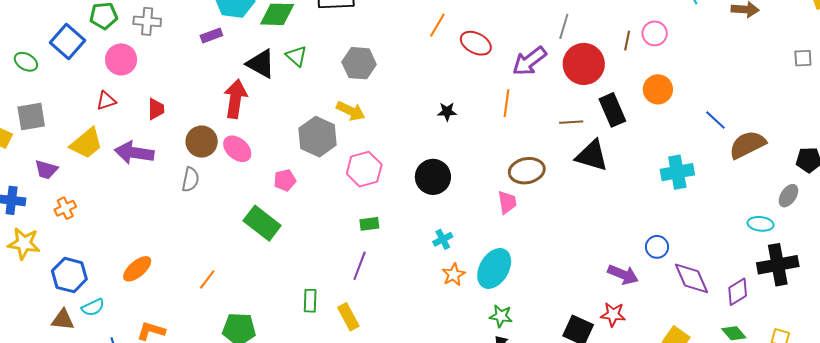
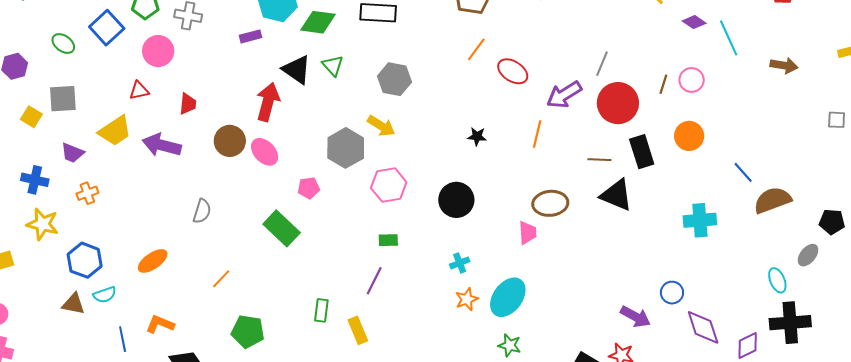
gray semicircle: (190, 179) -> (202, 211), moved
cyan ellipse: (761, 224) -> (777, 280), turned 55

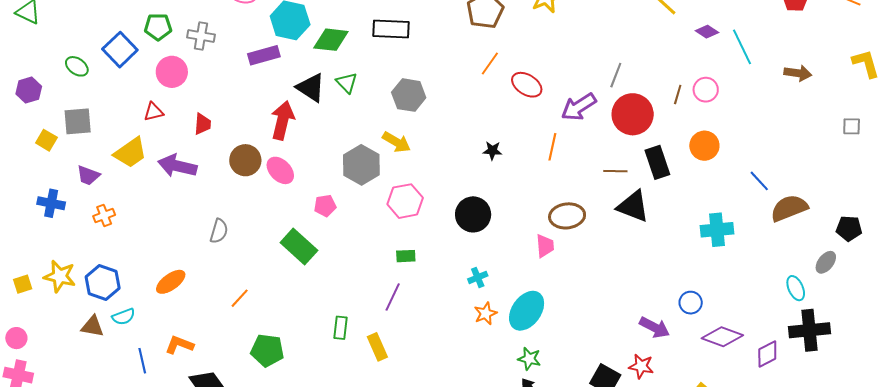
purple rectangle: (251, 36) -> (264, 55), size x1.4
yellow star: (43, 224) -> (60, 276), moved
purple diamond: (703, 327) -> (722, 337), turned -51

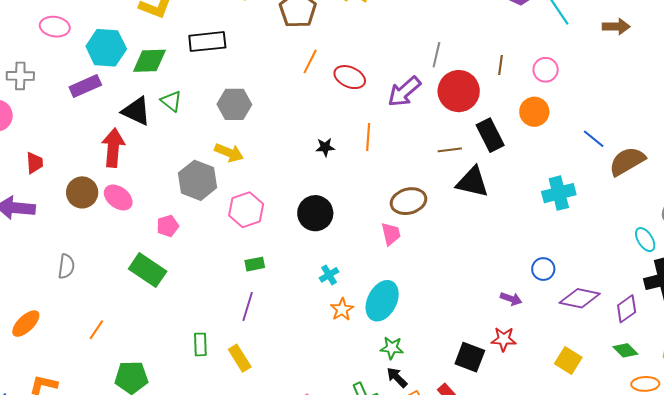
pink circle: (706, 90) -> (546, 70), moved
orange line: (552, 147) -> (368, 137), moved
purple arrow: (654, 327) -> (511, 299), size x0.7

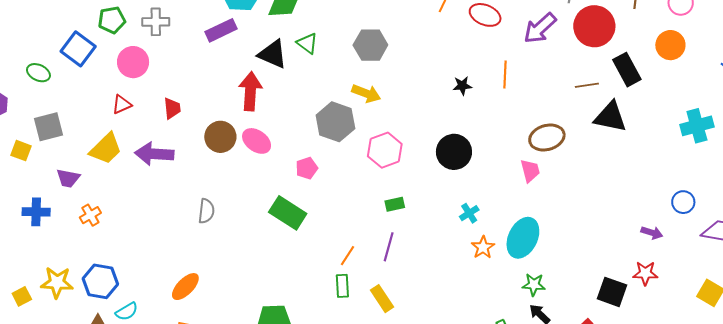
orange ellipse: (26, 324) -> (185, 287), moved
orange line: (96, 330) -> (348, 256), moved

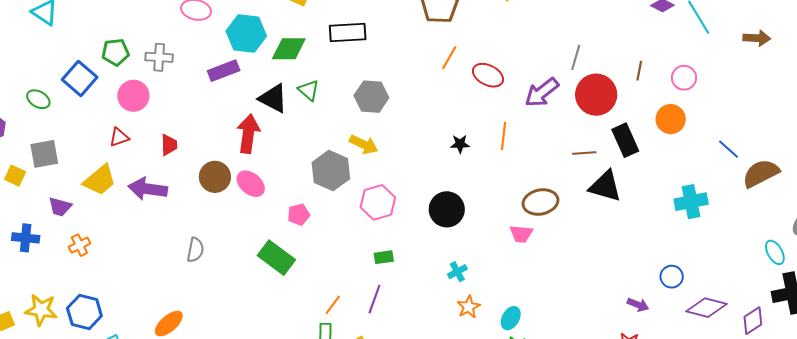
pink trapezoid: (530, 171) -> (521, 234), turned 105
cyan ellipse: (523, 238) -> (511, 318), moved, size x0.6

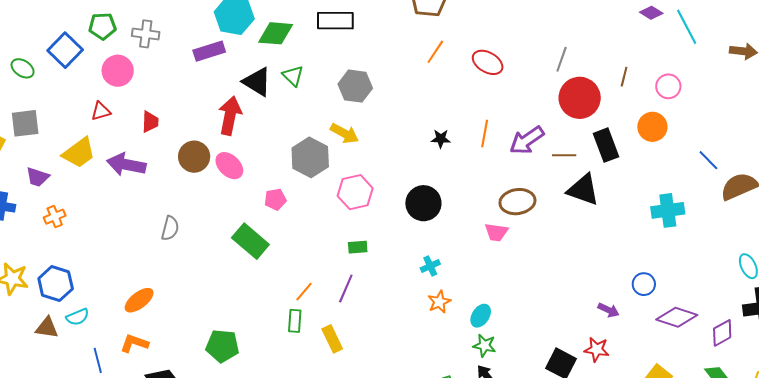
red ellipse: (488, 75) -> (488, 62), moved
purple arrow: (542, 92) -> (527, 140), moved

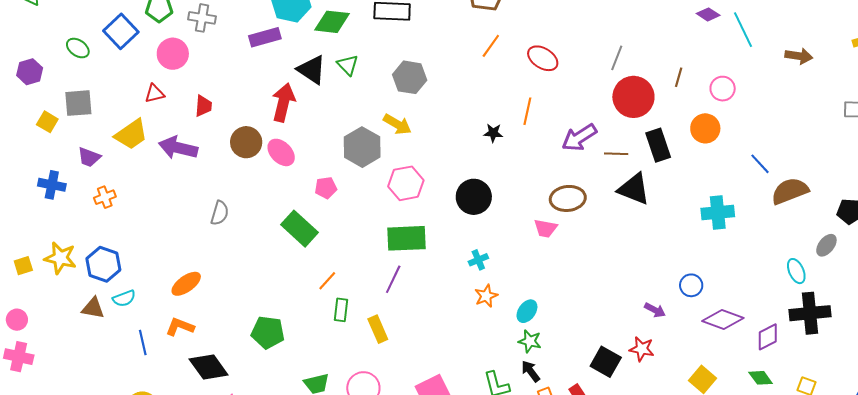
orange line: (485, 133) -> (527, 111), moved
green rectangle: (358, 247) -> (406, 238), size x2.0
orange line: (304, 292) -> (327, 281), moved

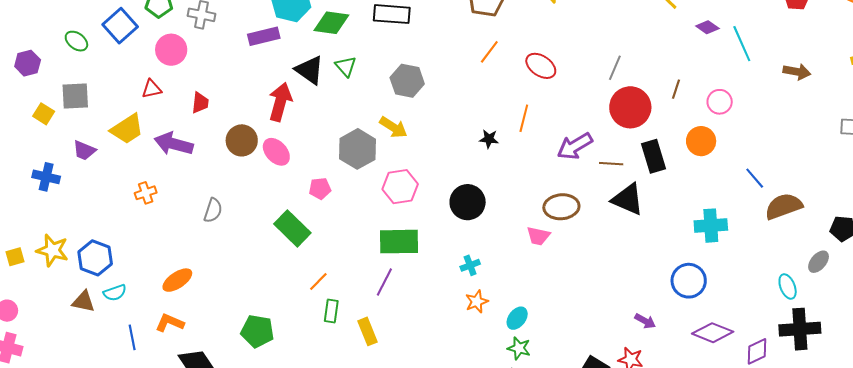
orange cross: (105, 197) -> (146, 193), moved
blue circle: (691, 285) -> (689, 281), moved, size x1.5

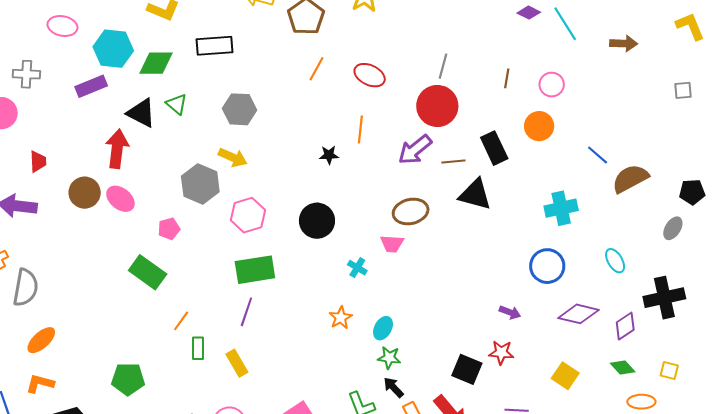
red circle: (630, 107) -> (437, 106), moved
gray semicircle: (213, 210) -> (26, 288), moved, size x1.5
cyan cross: (470, 265) -> (357, 268), moved, turned -30
cyan ellipse: (788, 287) -> (615, 261), moved

